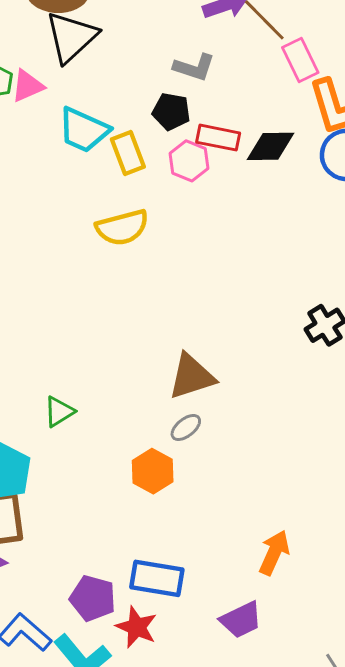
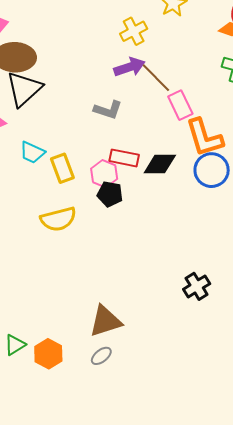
black pentagon: (171, 111) -> (110, 194), moved
cyan trapezoid: (84, 130) -> (32, 152), size x0.7
orange hexagon: (153, 471) -> (48, 354), moved

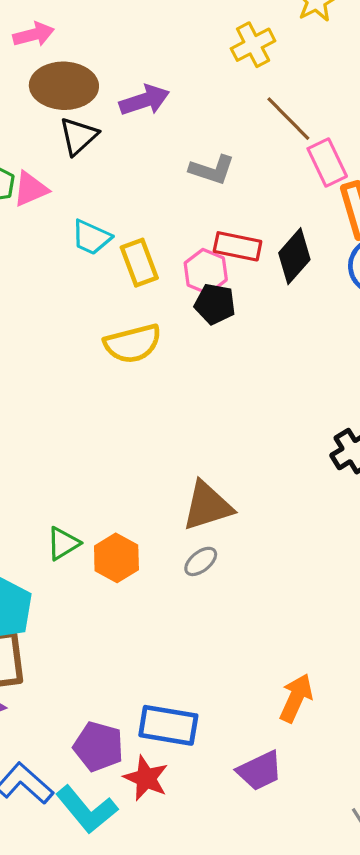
purple arrow: (129, 67) -> (144, 100), moved
black triangle: (24, 89) -> (78, 136), size x0.7
black diamond: (160, 164) -> (294, 256), turned -48

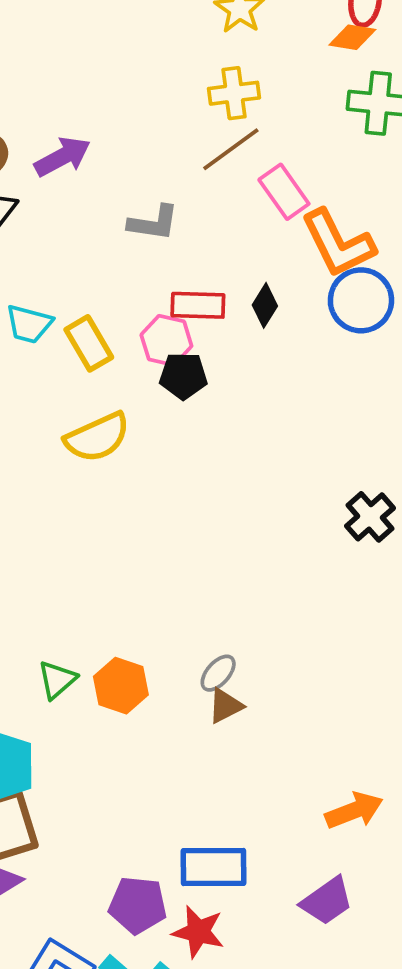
yellow cross: (253, 45) -> (234, 93), moved, turned 30
brown line: (288, 119) -> (231, 149), turned -72
black diamond: (294, 256) -> (265, 305), size x0.7
brown triangle: (207, 506) -> (225, 706), moved, size x0.6
orange arrow: (296, 698) -> (354, 811), turned 54

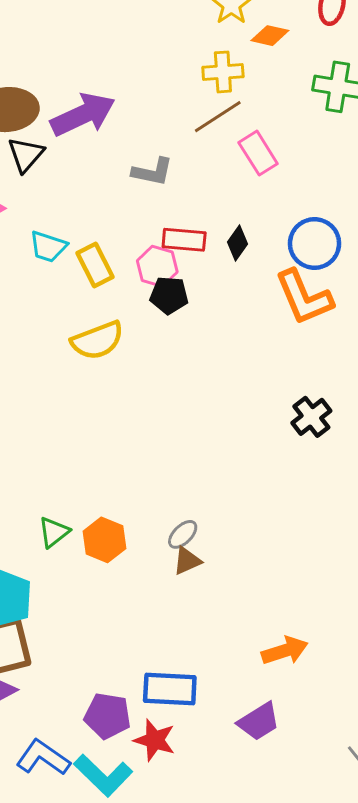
orange diamond: (352, 37) -> (270, 36), moved
purple arrow: (63, 157) -> (83, 115), size x1.4
orange L-shape: (338, 243) -> (304, 297), moved

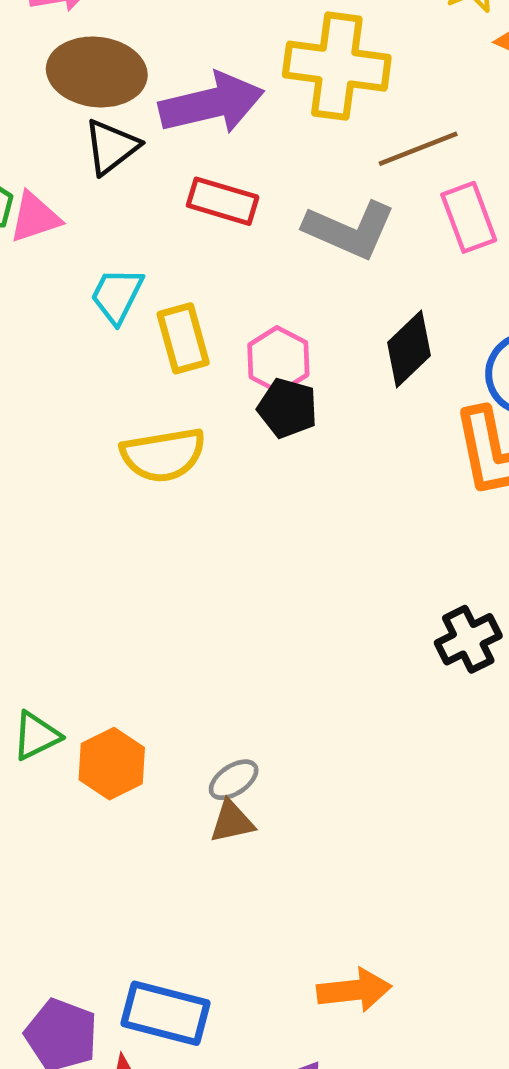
yellow cross: (223, 72) -> (337, 66), moved, size x1.6
gray L-shape: (152, 172) -> (350, 230), moved, size x1.4
red rectangle: (184, 240) -> (223, 201), moved
black diamond: (237, 243) -> (409, 349), size x1.4
cyan trapezoid: (48, 247) -> (117, 295), turned 87

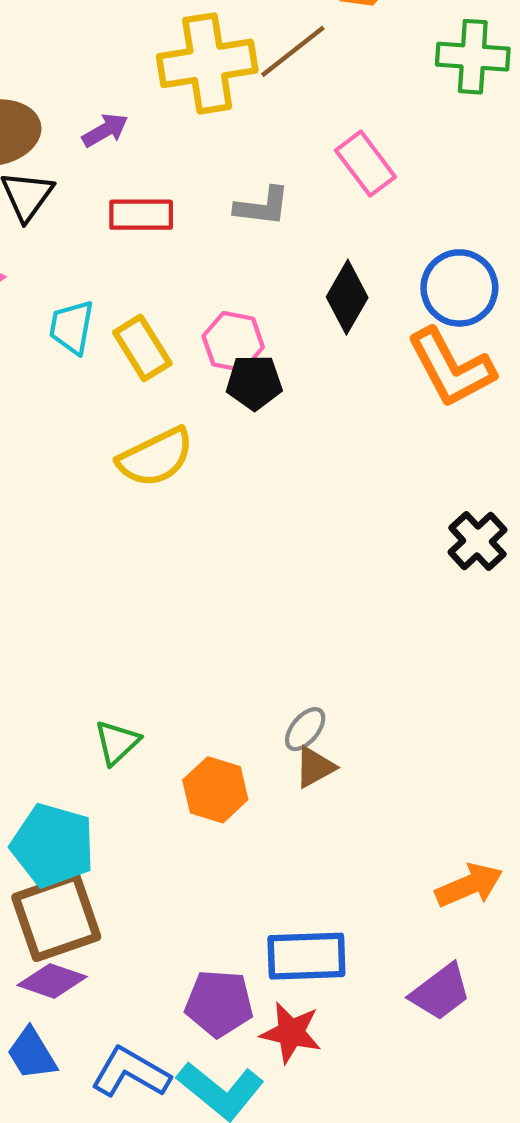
purple arrow: (212, 103) -> (105, 130), size x0.5
brown line: (418, 149) -> (293, 51), moved
gray L-shape: (350, 230) -> (262, 206), size x0.7
orange hexagon: (112, 764) -> (215, 790), moved

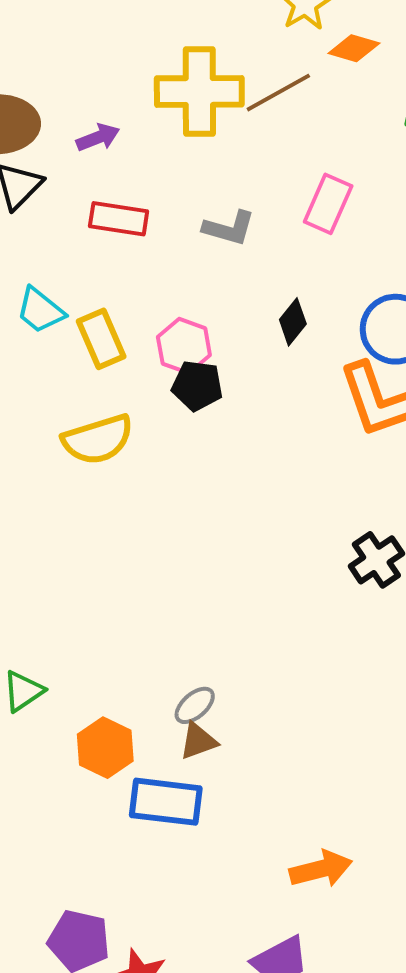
pink rectangle: (365, 164) -> (328, 204), turned 52
black diamond: (347, 297) -> (293, 322), size x0.7
cyan trapezoid: (72, 327) -> (40, 310), turned -70
blue rectangle: (306, 956) -> (166, 802), moved

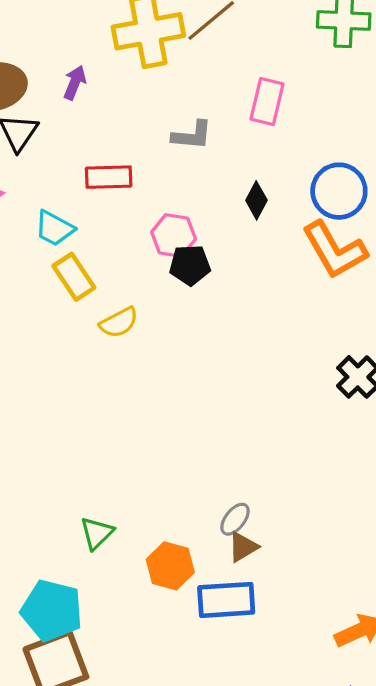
purple arrow: (98, 137) -> (75, 83), turned -36
red rectangle: (119, 219) -> (109, 177), moved
yellow rectangle: (101, 339) -> (74, 277), moved
yellow semicircle: (98, 440) -> (119, 322), size x0.7

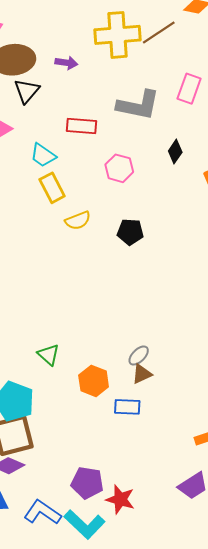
purple arrow: (75, 83) -> (66, 63), turned 70
gray L-shape: (192, 135) -> (138, 105), size x1.6
black pentagon: (190, 265) -> (130, 232), moved
green triangle: (97, 533) -> (49, 355), turned -40
blue rectangle: (226, 600) -> (127, 407), size x0.7

